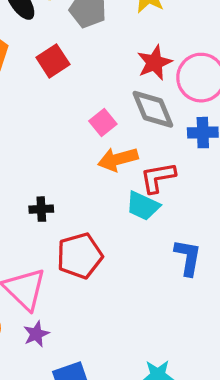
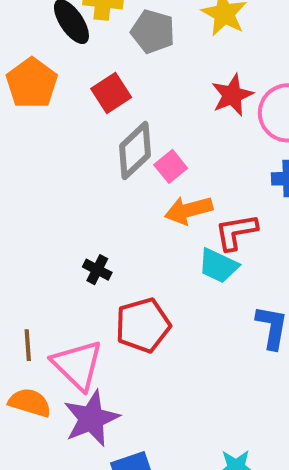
gray diamond: (153, 109) -> (135, 151), moved, turned 69
black cross: (41, 209) -> (97, 270), turned 30
purple star: (36, 334) -> (91, 418), size x1.8

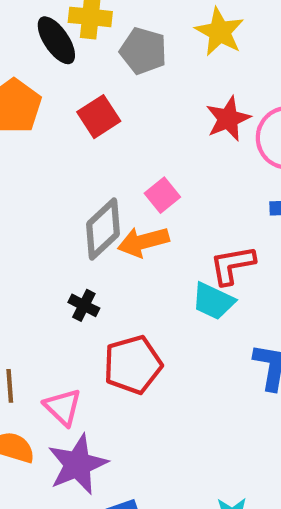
gray diamond: (135, 151) -> (103, 229), moved
orange arrow: (189, 210) -> (143, 242), moved
pink triangle: (77, 365) -> (63, 407), size x0.7

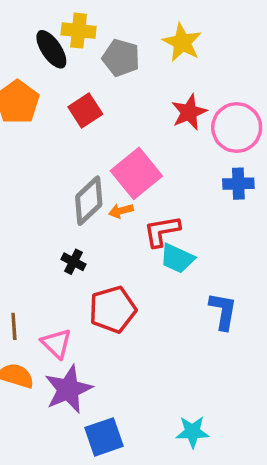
pink square: (162, 195) -> (136, 173), size x1.8
orange arrow: (143, 242) -> (121, 211), size x0.6
red L-shape: (232, 265) -> (162, 231), moved

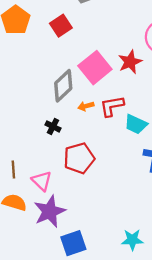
red star: (189, 112) -> (130, 62), moved
orange arrow: (121, 211) -> (86, 106), moved
cyan trapezoid: (177, 258) -> (136, 124), moved

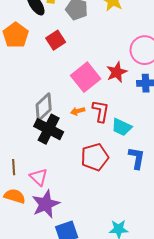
gray diamond: (63, 86) -> (44, 107), moved
red L-shape: (112, 106) -> (101, 111), turned 110
black cross: (53, 126) -> (49, 129), size x2.0
red pentagon: (79, 158) -> (95, 157), moved

